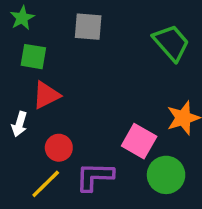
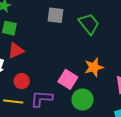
gray square: (88, 27) -> (55, 15), moved
yellow line: (46, 184) -> (13, 102), turned 48

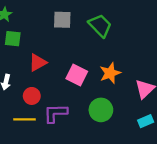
red triangle: (16, 51) -> (38, 63), moved
pink square: (68, 79) -> (77, 75), moved

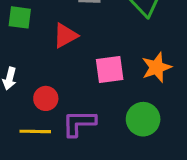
red triangle: (38, 63) -> (65, 36), moved
pink square: (77, 75) -> (110, 70), turned -35

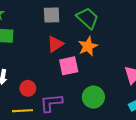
red triangle: (65, 36) -> (55, 44), moved
orange star: (157, 67) -> (88, 46), moved

